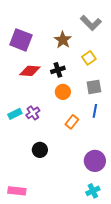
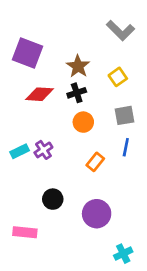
brown star: (63, 40) -> (78, 66), moved
purple circle: (95, 161) -> (97, 214), moved
pink rectangle: (17, 191) -> (25, 232), moved

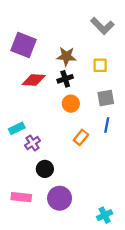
brown star: (78, 66) -> (66, 56), turned -30
yellow square: (118, 77) -> (100, 65), turned 35
purple cross: (43, 150) -> (33, 143), moved
purple circle: (97, 214) -> (60, 198), moved

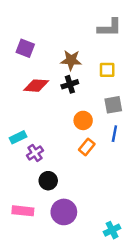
gray L-shape: (102, 26) -> (110, 28), turned -45
purple square: (24, 45) -> (25, 48), size x0.7
orange circle: (71, 104) -> (83, 120), moved

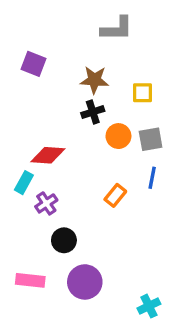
gray L-shape: (110, 28) -> (117, 29), moved
red diamond: (36, 86) -> (48, 155), moved
orange circle: (83, 120) -> (118, 136), moved
cyan rectangle: (18, 137) -> (24, 183), turned -35

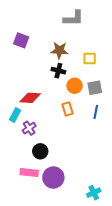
black cross: (93, 112) -> (58, 71), turned 32
orange rectangle: (115, 195) -> (67, 109), moved, turned -56
pink rectangle: (30, 280) -> (29, 172), moved

